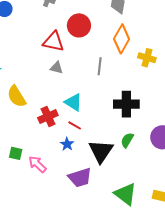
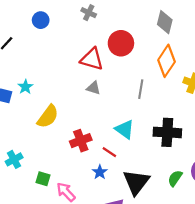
yellow semicircle: (17, 96) -> (48, 116), turned -115
cyan triangle: (73, 102) -> (125, 129), moved
green semicircle: (127, 140) -> (175, 178), moved

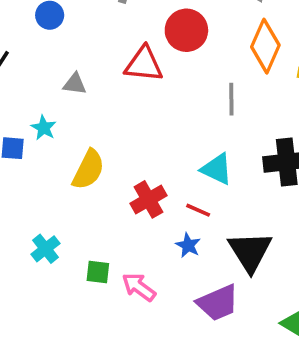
gray triangle: (94, 88) -> (75, 84), moved

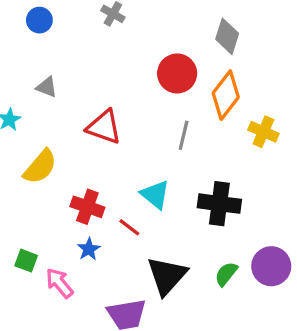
red circle: (186, 30) -> (177, 73), moved
red triangle: (144, 64) -> (104, 127), moved
red cross: (148, 199) -> (87, 207), turned 36
blue star: (188, 245) -> (89, 249), moved

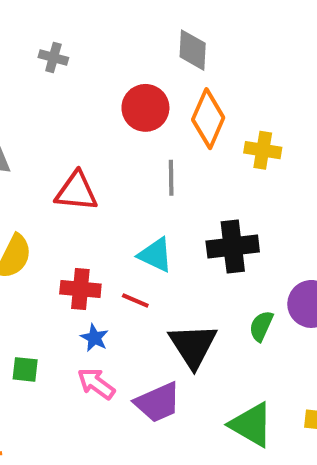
pink arrow: (59, 283) -> (96, 384), moved

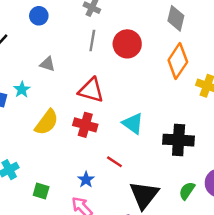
red circle: (145, 108) -> (127, 44), moved
gray line: (171, 178) -> (92, 40), moved
cyan triangle: (156, 255) -> (133, 123), moved
red cross: (80, 289) -> (85, 125), moved

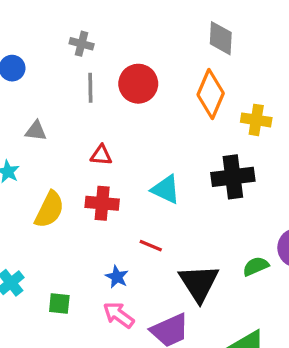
gray diamond: (176, 18) -> (221, 38), moved
red triangle: (91, 90) -> (101, 155), size x0.6
black cross: (179, 140) -> (233, 177), moved
green semicircle: (187, 191) -> (256, 266), turned 42

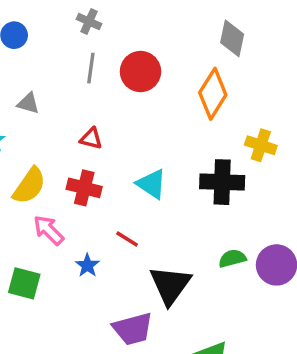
yellow cross: (256, 120) -> (261, 145), moved
green semicircle: (256, 266) -> (232, 258), moved
green square: (59, 303) -> (24, 283), size x1.4
pink arrow: (119, 315) -> (49, 230), moved

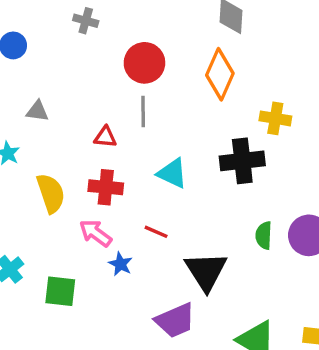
gray line: (91, 68) -> (143, 111), moved
yellow semicircle: (29, 186) -> (51, 193), turned -45
pink arrow: (49, 230) -> (95, 233), moved
green semicircle: (232, 258) -> (264, 235), turned -64

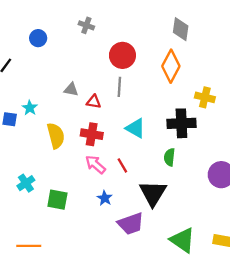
gray triangle: (37, 111) -> (71, 90), moved
red line: (156, 232) -> (122, 165), turned 32
pink arrow: (95, 233) -> (95, 165), moved
green semicircle: (264, 235) -> (169, 157), moved
blue star: (120, 264) -> (105, 198), moved

